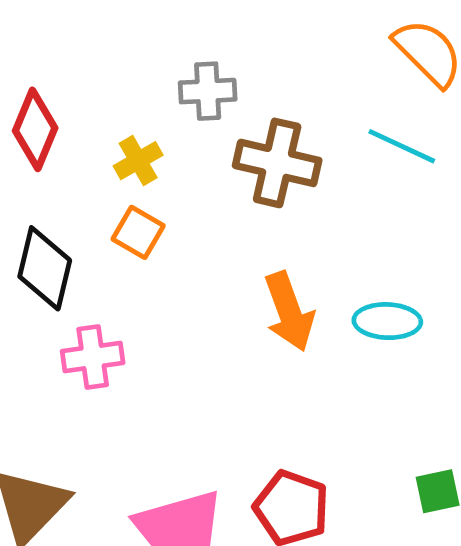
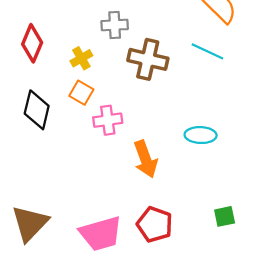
orange arrow: (289, 311) -> (146, 159), moved
pink cross: (93, 357) -> (108, 120), moved

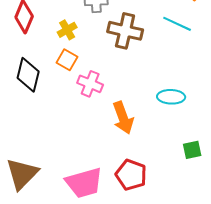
pink cross: (108, 120) -> (90, 84), turned 30
green square: (225, 216) -> (192, 150), moved

